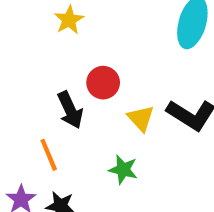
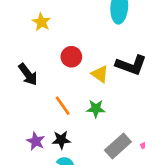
black arrow: (70, 110) -> (28, 74), moved
orange line: (49, 155) -> (63, 106), moved

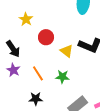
yellow star: (41, 22) -> (26, 19), moved
purple star: (36, 141) -> (13, 70), moved

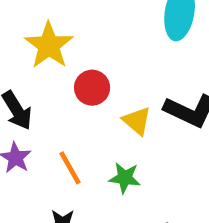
yellow star: (26, 19) -> (49, 45), size x1.5

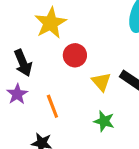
green star: (125, 178) -> (104, 121), moved

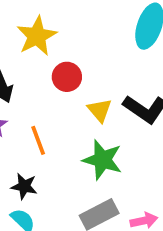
green star: (104, 121) -> (102, 160), size x1.5

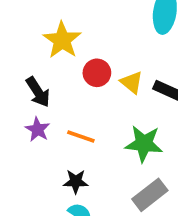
yellow triangle: (100, 110) -> (132, 82), moved
orange line: (38, 140) -> (81, 137), turned -40

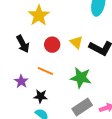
red circle: (97, 73) -> (52, 45), moved
purple star: (38, 129) -> (21, 81), moved

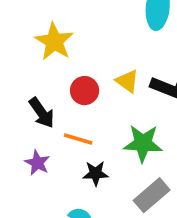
black arrow: (23, 44) -> (42, 113), moved
black star: (41, 96) -> (96, 173), moved

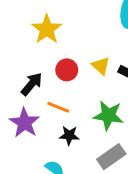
black arrow: (42, 113) -> (32, 84), turned -110
purple star: (37, 163) -> (24, 123), size x1.5

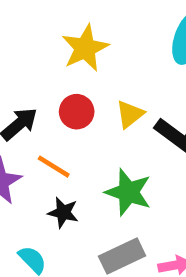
yellow star: (47, 29) -> (85, 48), moved
yellow triangle: (101, 66) -> (130, 114), turned 30

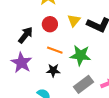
orange line: (54, 167) -> (55, 50), moved

